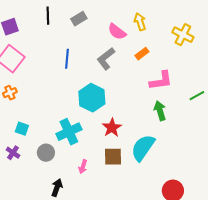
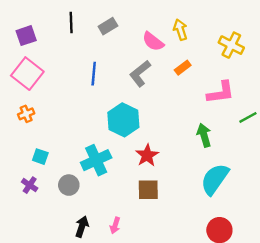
pink L-shape: (161, 81) -> (221, 93), moved
cyan semicircle: (143, 148) -> (215, 179), moved
pink arrow: (83, 167) -> (115, 225), moved

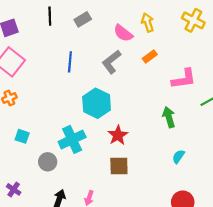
yellow cross: (231, 45) -> (193, 20), moved
cyan semicircle: (215, 179) -> (178, 156), size x0.5
purple cross: (30, 185) -> (14, 189), moved

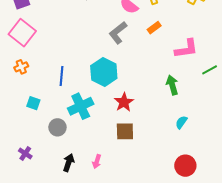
blue line: (70, 62) -> (62, 76), moved

